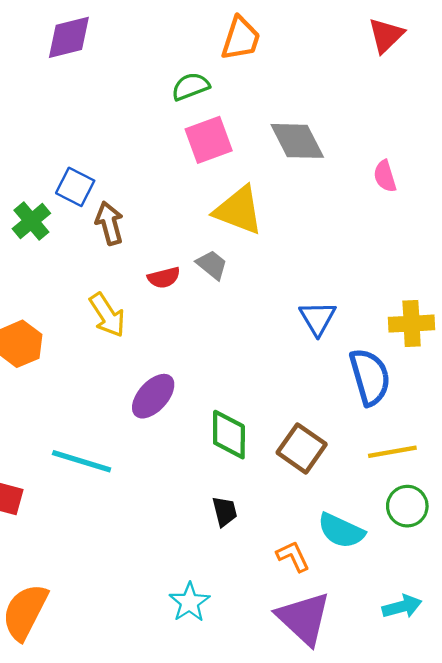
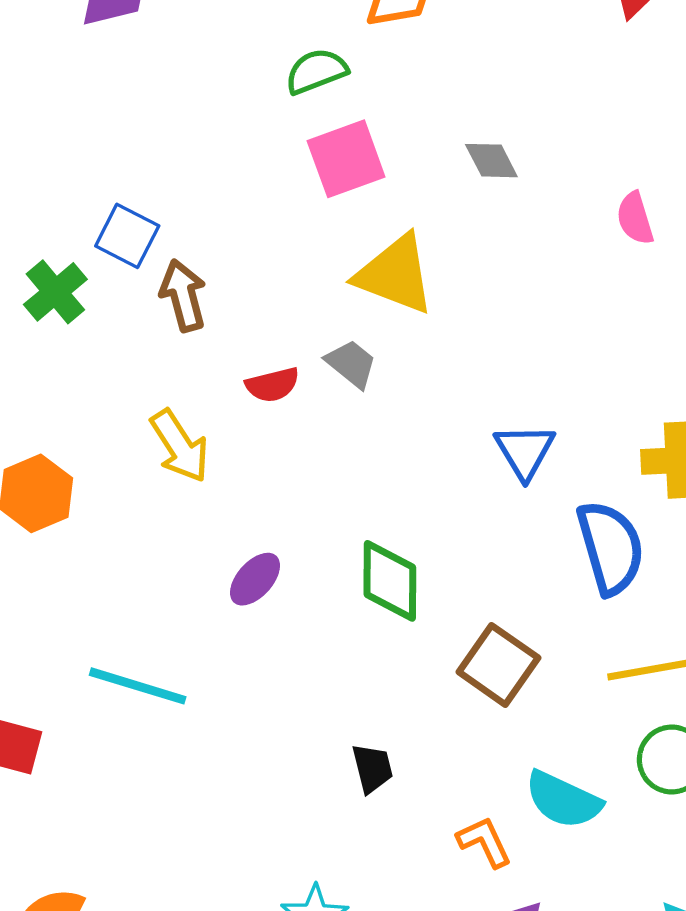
gray diamond: (297, 141) -> (491, 161), size x0.6
purple ellipse: (153, 396) -> (255, 579), size x0.7
green diamond: (229, 435) -> (390, 581), moved

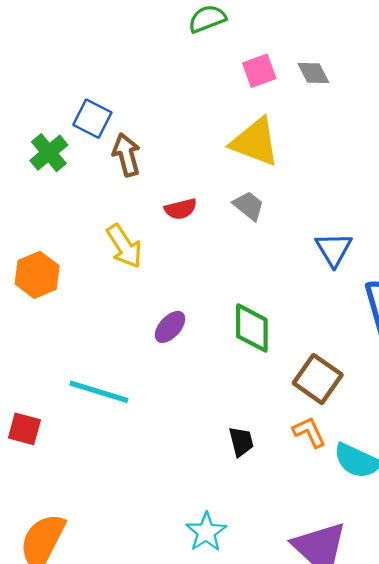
pink square: (346, 159) -> (259, 71), moved, size x0.7
gray trapezoid: (351, 364) -> (249, 206), moved
orange L-shape: (484, 842) -> (309, 432), moved

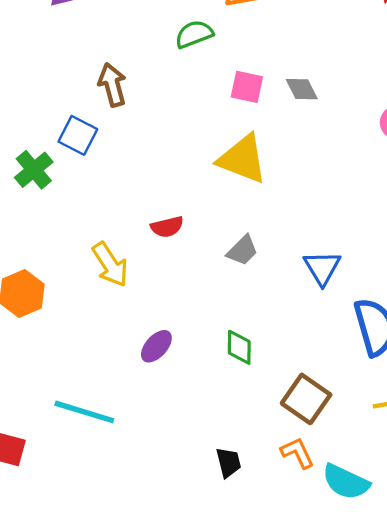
pink square: (259, 71) -> (247, 87), turned 32
brown arrow: (126, 155) -> (112, 85), moved
gray trapezoid: (249, 206) -> (243, 250), moved, turned 96
green diamond: (252, 328) -> (239, 347), size x0.7

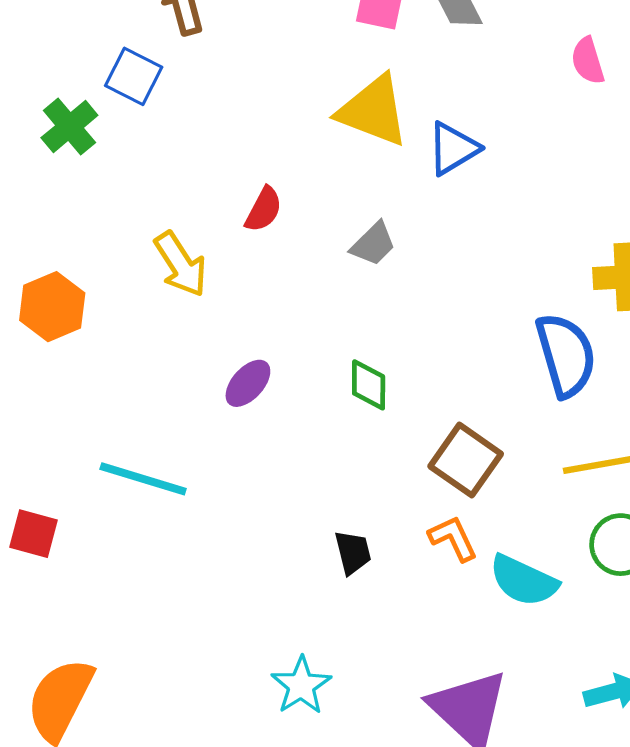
red semicircle: (167, 227) -> (264, 209), turned -48
blue triangle: (322, 268) -> (453, 148), moved, turned 30

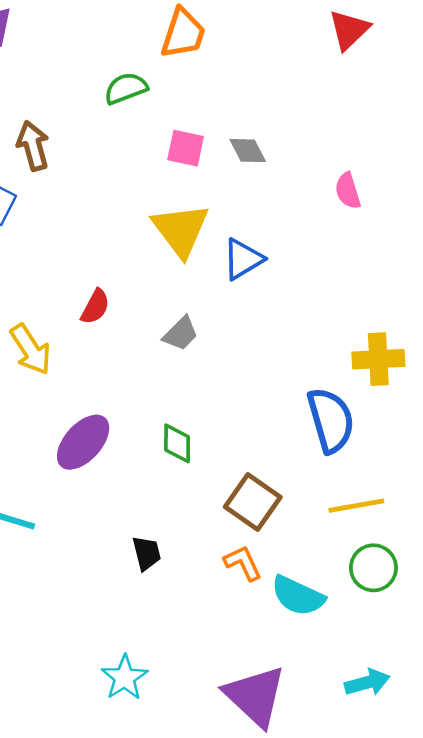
yellow triangle: (373, 111) -> (181, 230), turned 32
purple ellipse: (248, 383) -> (83, 442), size x1.5
black trapezoid: (353, 552) -> (147, 553), moved

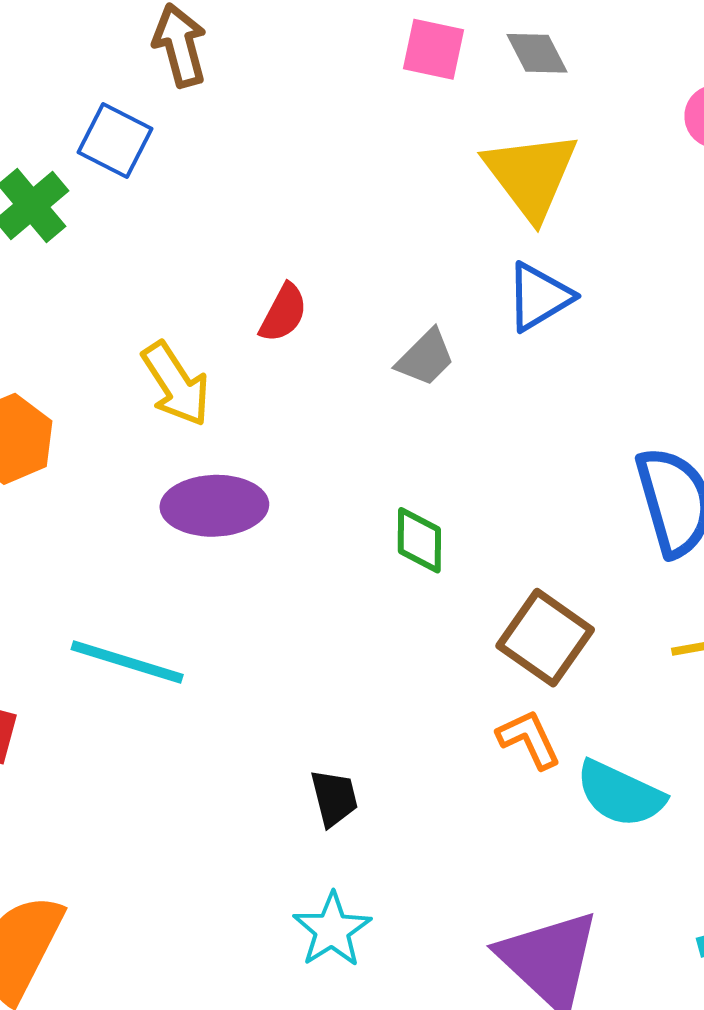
yellow triangle: (181, 230) -> (531, 175), moved
blue triangle: (243, 259) -> (539, 297), moved
purple ellipse: (83, 442) -> (214, 506), moved, turned 46
black trapezoid: (147, 553) -> (334, 798), moved

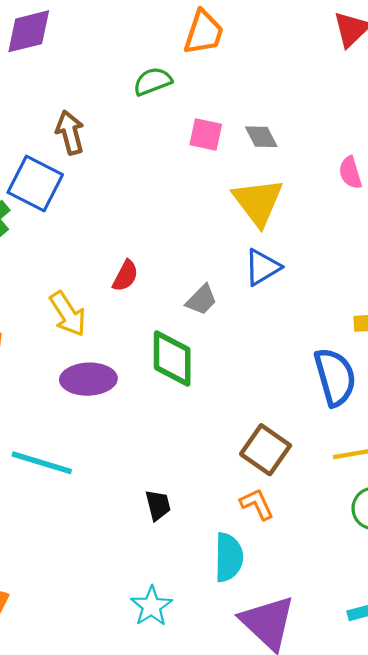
blue square: (115, 141) -> (35, 183), size x1.4
green diamond: (419, 540) -> (172, 358), moved, size x1.6
cyan semicircle: (620, 794) -> (229, 557), moved, turned -114
black trapezoid: (334, 798) -> (158, 505), moved

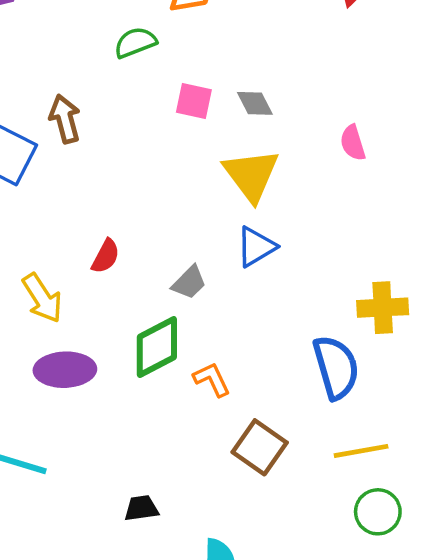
brown arrow: (70, 132) -> (65, 119), moved
green diamond: (172, 358) -> (157, 347), turned 62
orange L-shape: (257, 504) -> (212, 379), moved
black trapezoid: (158, 505) -> (141, 508), turned -84

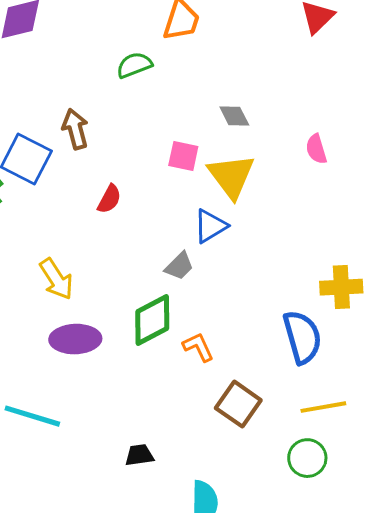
pink square: (194, 101) -> (183, 156), moved
blue triangle: (256, 247) -> (210, 226), moved
red semicircle: (106, 256) -> (109, 199), moved
green circle: (378, 512) -> (307, 458), moved

